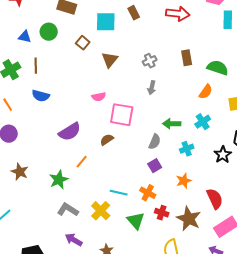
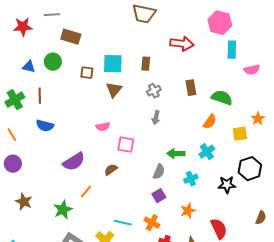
brown rectangle: (134, 13) -> (146, 64), moved, turned 32
cyan square: (106, 22) -> (113, 64), moved
brown square: (83, 43) -> (87, 73), turned -32
pink square: (122, 115) -> (126, 145), size x0.7
black star: (223, 155) -> (227, 185), turned 30

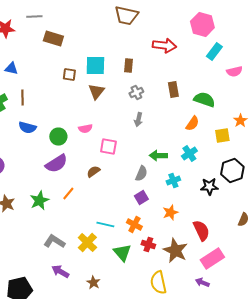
cyan rectangle: (232, 50) -> (214, 52), turned 36
green circle: (53, 62) -> (58, 136), moved
green star: (63, 210) -> (39, 200), moved

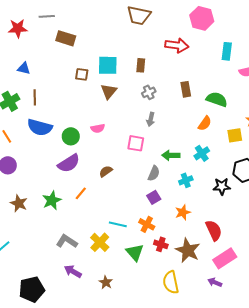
pink hexagon: (202, 24) -> (202, 18), moved
cyan rectangle: (214, 52) -> (227, 51), turned -30
blue semicircle: (27, 128) -> (40, 127), size x1.4
pink square: (108, 146) -> (136, 143), moved

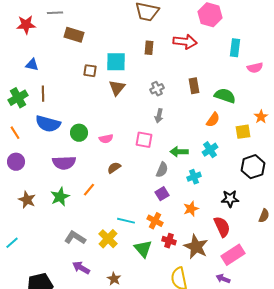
brown rectangle: (141, 65) -> (149, 48), moved
pink semicircle: (98, 128) -> (106, 139), moved
purple semicircle: (69, 163) -> (64, 163), moved, turned 30
black star: (222, 186) -> (230, 199), moved

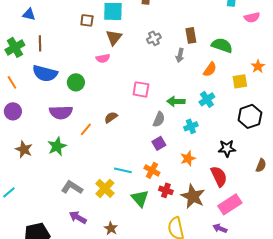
gray arrow: (159, 116) -> (180, 55), moved
pink semicircle: (106, 139) -> (103, 58), moved
orange line: (89, 190) -> (86, 129), moved

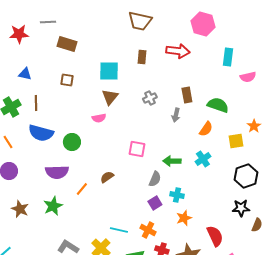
brown square: (87, 20) -> (67, 80), moved
cyan cross: (191, 126) -> (177, 195), moved, turned 32
black star: (227, 148) -> (241, 208), moved

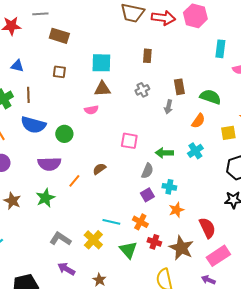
red arrow: (178, 51) -> (163, 18), moved
brown rectangle: (142, 57) -> (147, 56), moved
brown triangle: (110, 97) -> (102, 89), turned 48

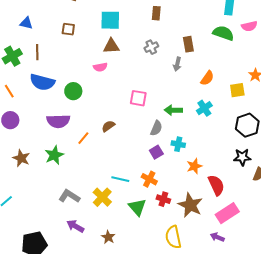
green semicircle: (210, 97) -> (223, 33), moved
orange star: (176, 210) -> (194, 166), moved

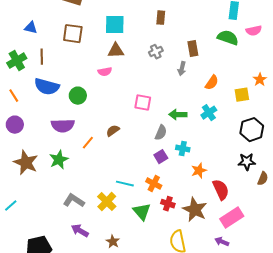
brown square: (68, 29) -> (73, 34), size x1.5
brown star: (21, 158) -> (26, 163), size x1.4

